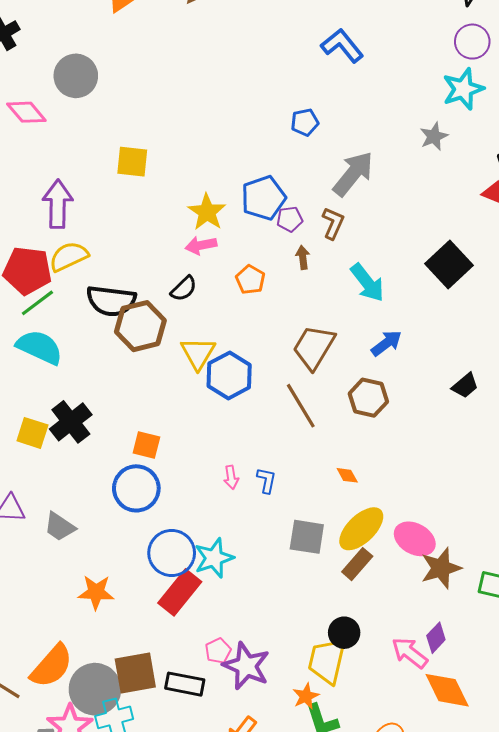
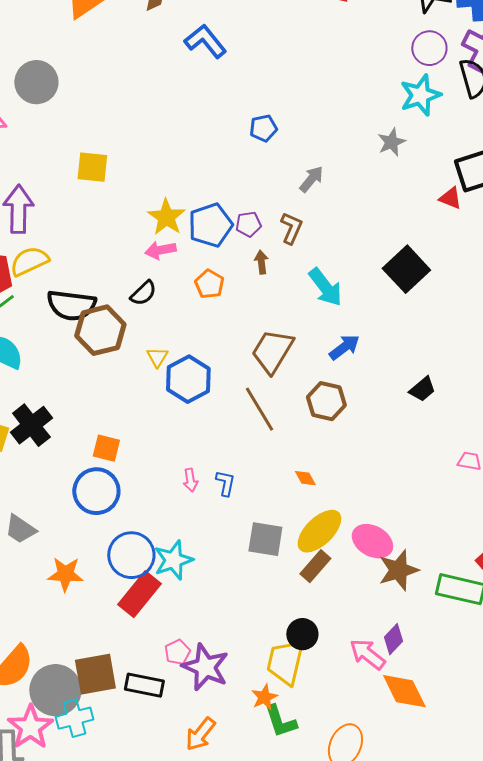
blue L-shape: (342, 46) -> (205, 41), moved
gray arrow: (353, 174) -> (311, 179), size x0.6
blue pentagon: (263, 198) -> (210, 225), moved
yellow triangle: (198, 353) -> (157, 357), size x0.6
orange star: (96, 592) -> (65, 574), moved

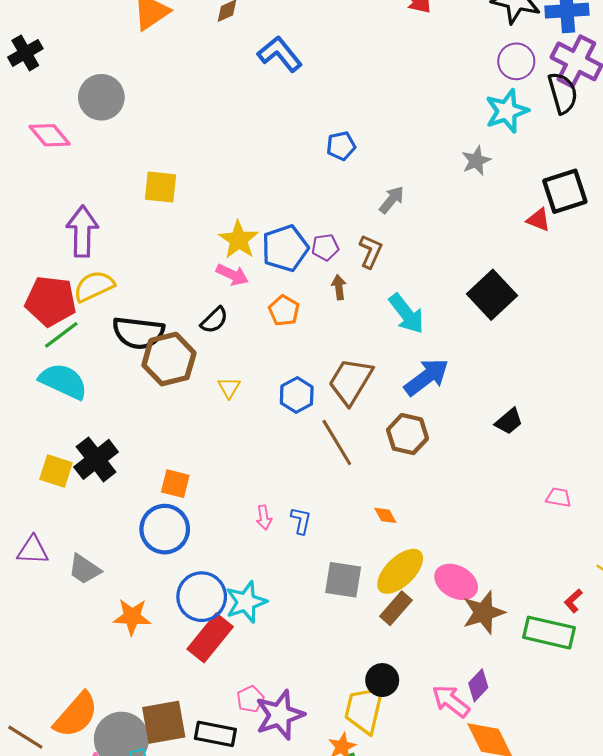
pink arrow: (160, 250) -> (232, 275), turned -144
blue arrow: (344, 347) -> (427, 377), size x1.4
blue hexagon: (188, 379) -> (297, 395), moved, size x0.7
purple star: (205, 667) -> (280, 715), turned 30

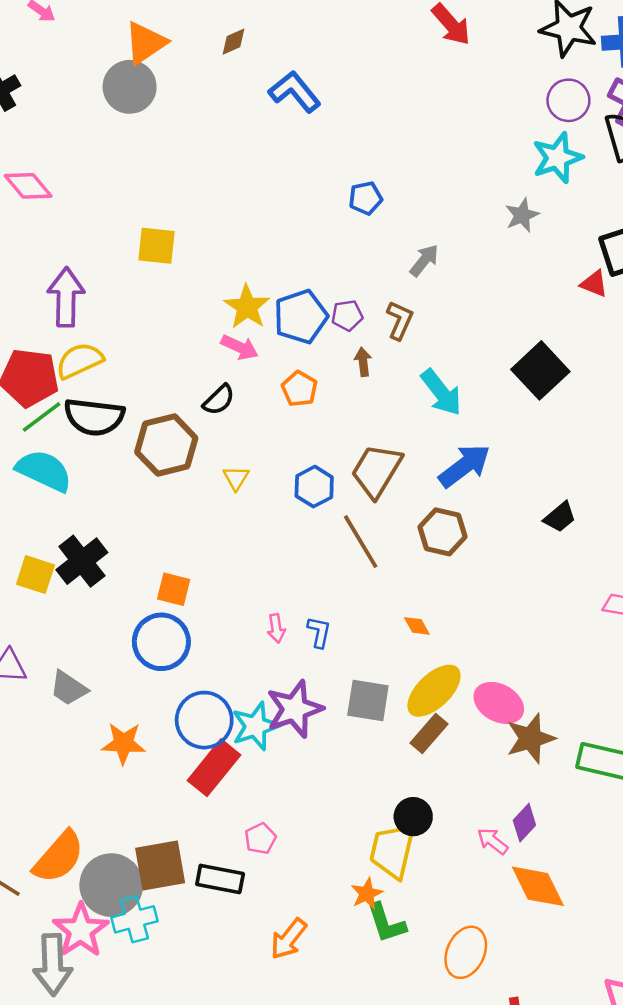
gray circle: (101, 97) -> (130, 87), moved
black semicircle: (138, 333) -> (94, 417), moved
pink arrow: (451, 701) -> (493, 841), size x0.7
purple star: (280, 715) -> (295, 709), moved

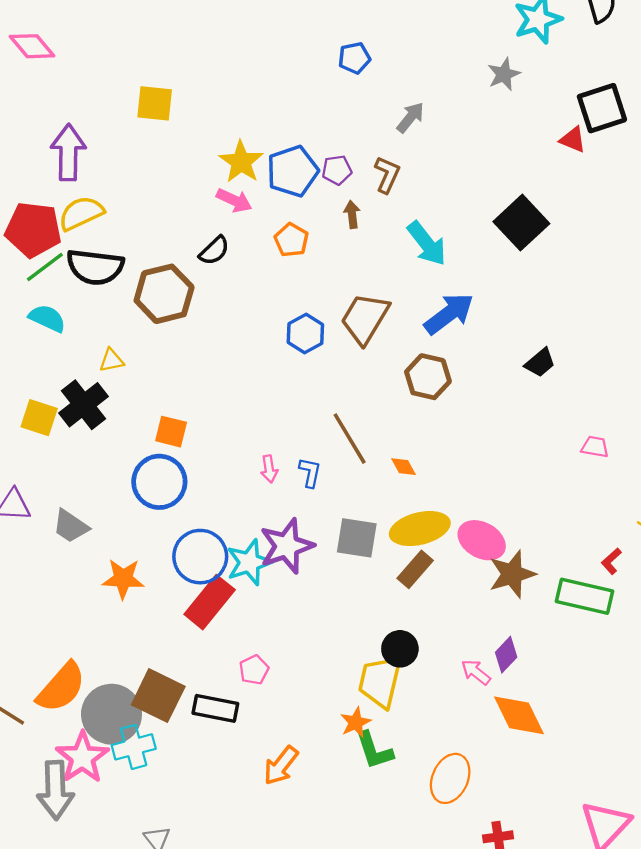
cyan semicircle: (44, 471) -> (47, 318), size x0.7
yellow triangle: (236, 478) -> (111, 360), moved, turned 48
brown line: (361, 542) -> (350, 439), moved
yellow ellipse: (434, 691) -> (420, 529), turned 30
brown square: (160, 866) -> (158, 696), turned 36

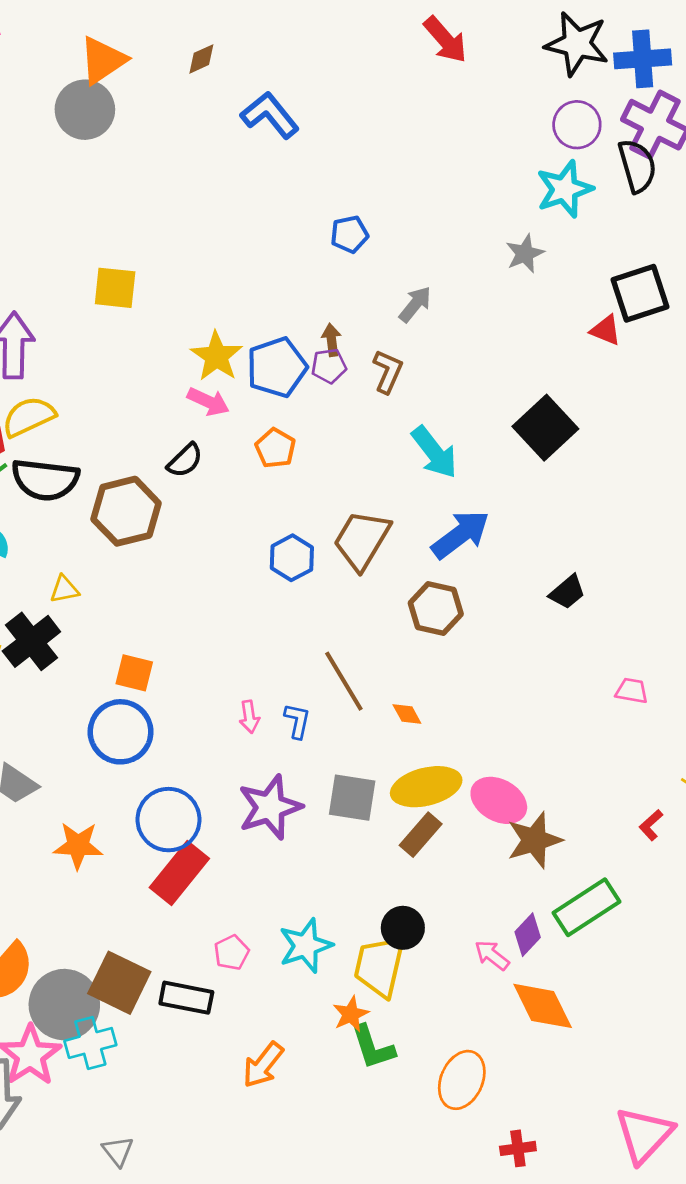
brown arrow: (352, 214) -> (332, 340), moved
cyan star: (249, 562) -> (306, 946), moved
green rectangle: (584, 596) -> (586, 907), moved, turned -46

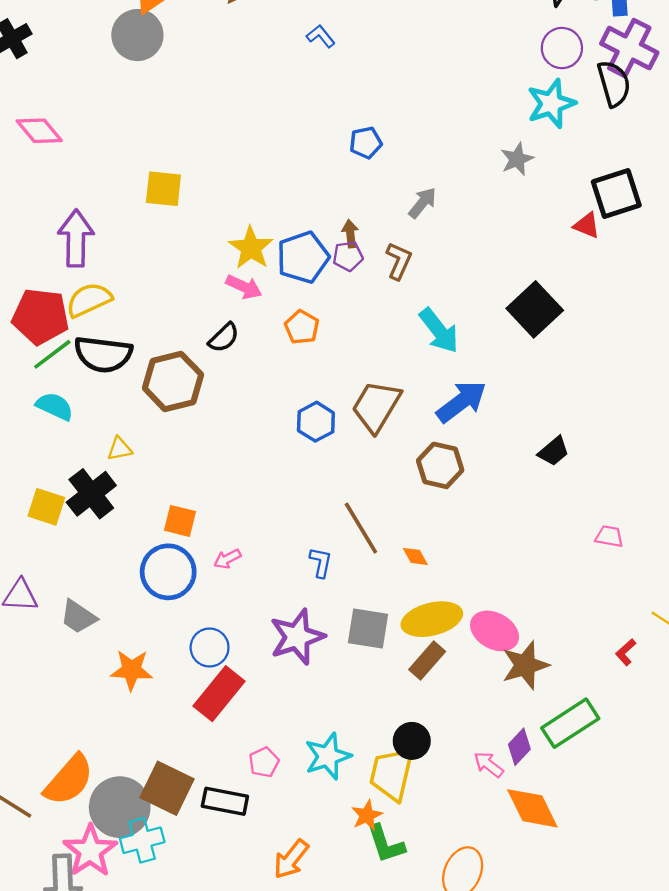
blue L-shape: (270, 115) -> (321, 36), moved, size x0.6
pink arrow: (249, 717) -> (227, 559), moved, turned 72
blue circle: (168, 820) -> (210, 648), size x0.7

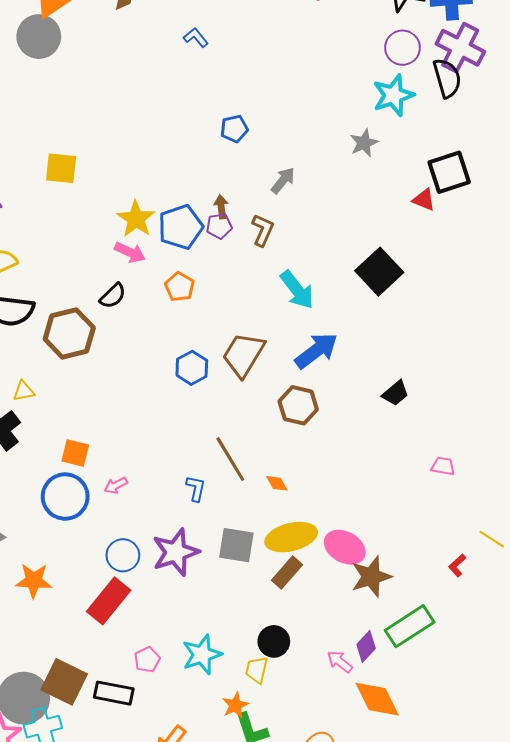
blue circle: (210, 648) -> (123, 555), moved
yellow trapezoid: (392, 774) -> (257, 670), size x0.6

